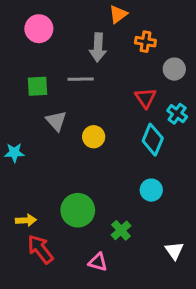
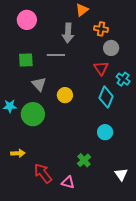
gray circle: (174, 69) -> (111, 48), moved
green circle: (78, 210) -> (33, 114), moved
red arrow: (40, 249) -> (43, 173), moved

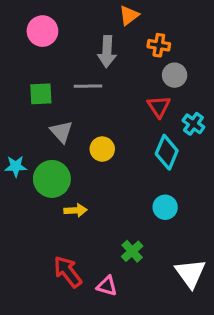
yellow arrow: (18, 153) -> (75, 210), moved
white triangle: (121, 174) -> (190, 273), size x1.5

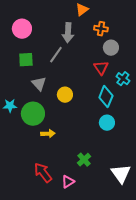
pink circle: (42, 31) -> (22, 29), moved
gray line: (88, 86) -> (56, 55), turned -54
cyan circle: (165, 207) -> (107, 123), moved
pink triangle: (107, 286) -> (68, 182), turned -48

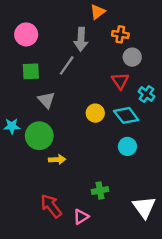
yellow circle: (65, 95) -> (95, 113), moved
cyan diamond: (106, 97) -> (126, 115), turned -60
green cross: (84, 160) -> (100, 191), turned 32

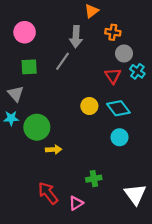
cyan cross: (146, 94) -> (137, 71), moved
gray triangle: (46, 100) -> (16, 94), moved

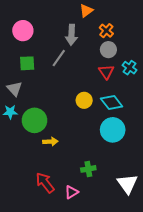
orange cross: (113, 32) -> (106, 31), turned 32
gray circle: (124, 53) -> (108, 50), moved
cyan circle: (120, 137) -> (113, 130), size x1.5

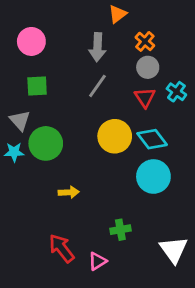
gray line: (59, 58) -> (97, 86), moved
yellow circle: (84, 100) -> (115, 136), size x1.5
green circle: (35, 120) -> (46, 143), moved

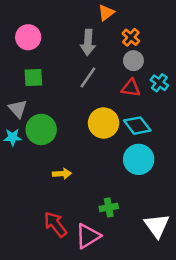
red triangle: (145, 97) -> (131, 88), turned -48
pink triangle: (97, 261) -> (88, 236), size x1.5

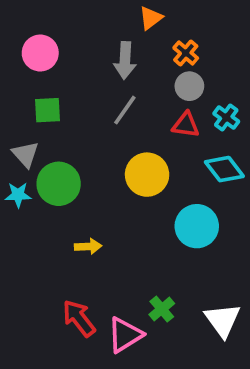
cyan diamond: (137, 126) -> (224, 169), moved
green cross: (109, 207) -> (162, 309), moved, turned -30

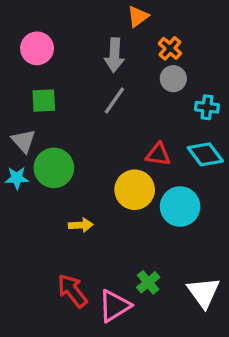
cyan cross: (226, 117) -> (207, 107), turned -30
red triangle: (186, 125) -> (158, 154), moved
yellow circle: (147, 175) -> (135, 190), moved

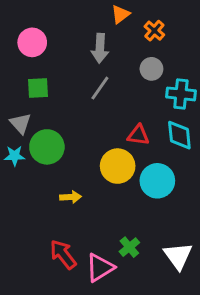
orange cross: (170, 48) -> (154, 31), moved
cyan cross: (207, 107) -> (181, 94), size x1.4
cyan diamond: (205, 154) -> (179, 135), turned 32

